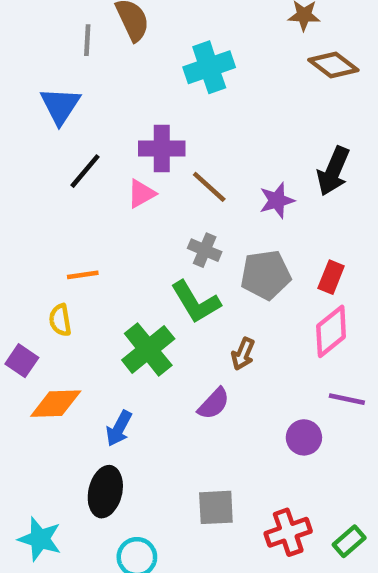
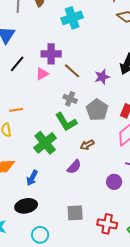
gray pentagon: (266, 275) -> (97, 110), turned -30
brown arrow: (243, 354) -> (87, 145), turned 40
black ellipse: (105, 492) -> (26, 206), turned 65
red cross: (288, 532) -> (107, 224), turned 30

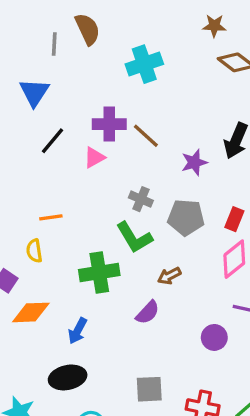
brown line: (72, 71) -> (146, 136), moved
gray pentagon: (97, 110) -> (186, 217), turned -30
green cross: (45, 143) -> (99, 272), turned 30

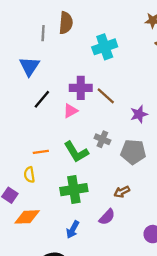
brown semicircle: (88, 29) -> (66, 23), turned 30
green L-shape: (134, 237) -> (76, 152), moved
blue arrow: (78, 331) -> (73, 229), moved

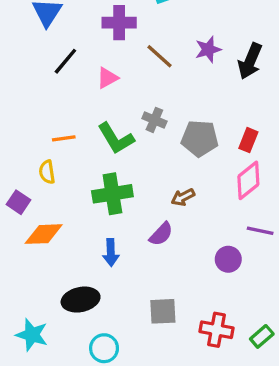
purple cross: (81, 88) -> (119, 23), moved
purple star: (139, 114) -> (208, 49), moved
blue arrow: (73, 229) -> (111, 253), turned -30

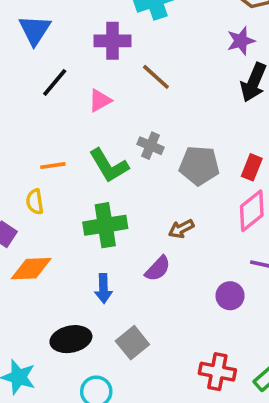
purple star: (208, 49) -> (241, 41), moved
gray square: (163, 311) -> (132, 343), moved, turned -36

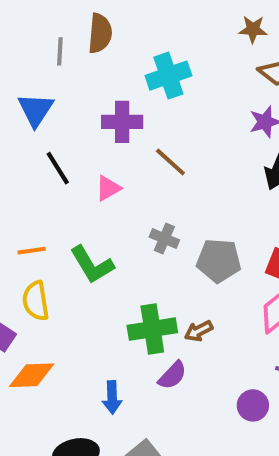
black line: (55, 82) -> (58, 168), turned -72
orange line: (53, 166) -> (32, 251), moved
green L-shape: (109, 166) -> (92, 265), moved
yellow semicircle: (35, 202) -> (36, 301), size x1.4
green cross: (105, 225) -> (152, 329), moved

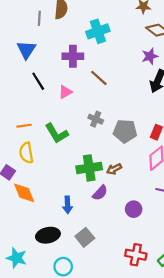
orange diamond: (32, 375) -> (24, 193), turned 70
purple circle: (253, 405) -> (134, 209), moved

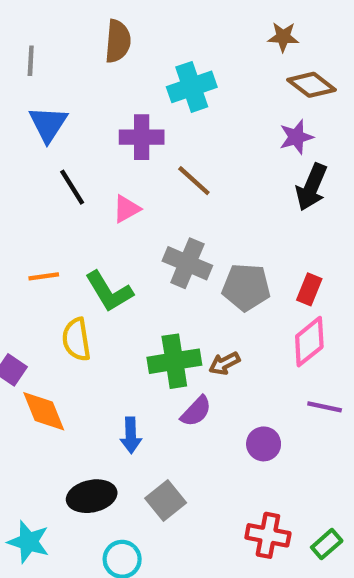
gray line: (39, 18) -> (31, 61), moved
gray cross: (96, 119) -> (187, 263), size x1.5
yellow semicircle: (26, 153) -> (76, 339), moved

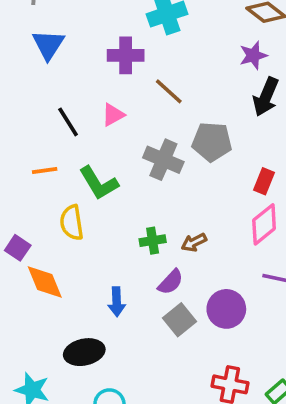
black line: (72, 187) -> (68, 122), moved
gray pentagon: (246, 287) -> (212, 142), moved
green cross: (174, 361) -> (153, 241), size x0.6
purple circle: (264, 444) -> (226, 309), size x1.4
gray square: (166, 500) -> (180, 320), moved

